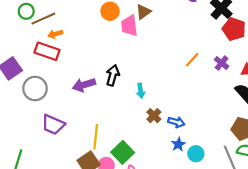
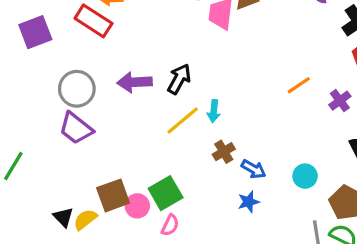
gray circle: (35, 89) -> (77, 89), moved
yellow line: (96, 137) -> (183, 120), moved, turned 30
cyan circle: (196, 154) -> (305, 176), moved

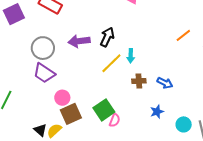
brown cross: (224, 152) -> (139, 81), turned 32
blue arrow: (254, 169) -> (165, 83), moved
cyan circle: (305, 176) -> (184, 124), moved
pink circle: (137, 206) -> (62, 98), moved
pink semicircle: (170, 225) -> (115, 120), moved

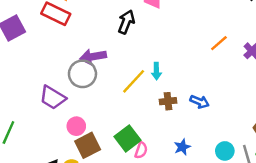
black arrow: (107, 37) -> (126, 22), moved
gray circle: (43, 48) -> (82, 74), moved
blue star: (157, 112) -> (182, 147), moved

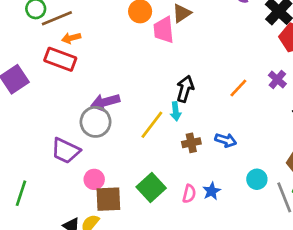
black arrow: (126, 22) -> (185, 89), moved
orange line: (219, 43) -> (238, 88), moved
brown square: (88, 145) -> (108, 199), turned 30
pink semicircle: (141, 150) -> (189, 194), moved
cyan circle: (225, 151) -> (257, 179), moved

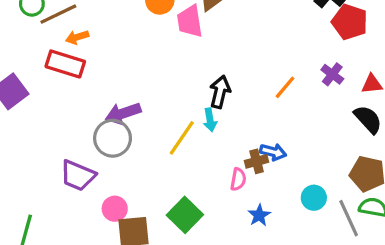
brown cross: (191, 143) -> (257, 161), moved
pink semicircle: (189, 194) -> (238, 179), moved

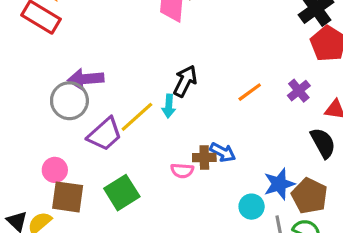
purple trapezoid: (78, 175) -> (105, 134), moved, turned -78
pink semicircle: (238, 179) -> (182, 171), turned 70
blue star: (259, 215) -> (279, 184), moved, size x1.4

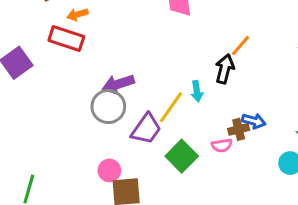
black arrow: (185, 81) -> (225, 69), moved
orange line: (250, 92) -> (240, 46), moved
green square: (122, 193) -> (182, 156), moved

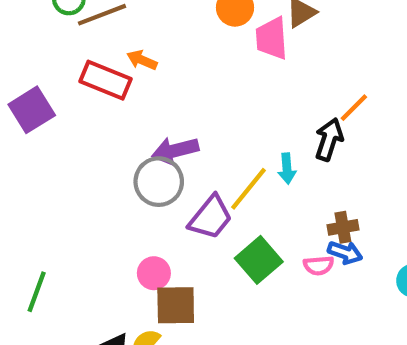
orange arrow: (78, 14) -> (142, 60), moved, turned 36
blue arrow: (254, 121) -> (345, 253), moved
pink semicircle: (222, 145) -> (319, 265), moved

